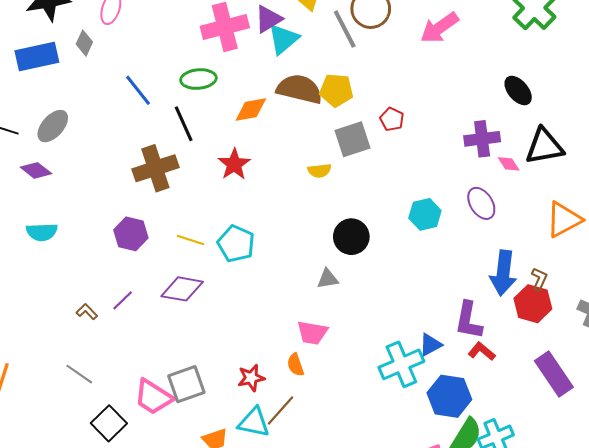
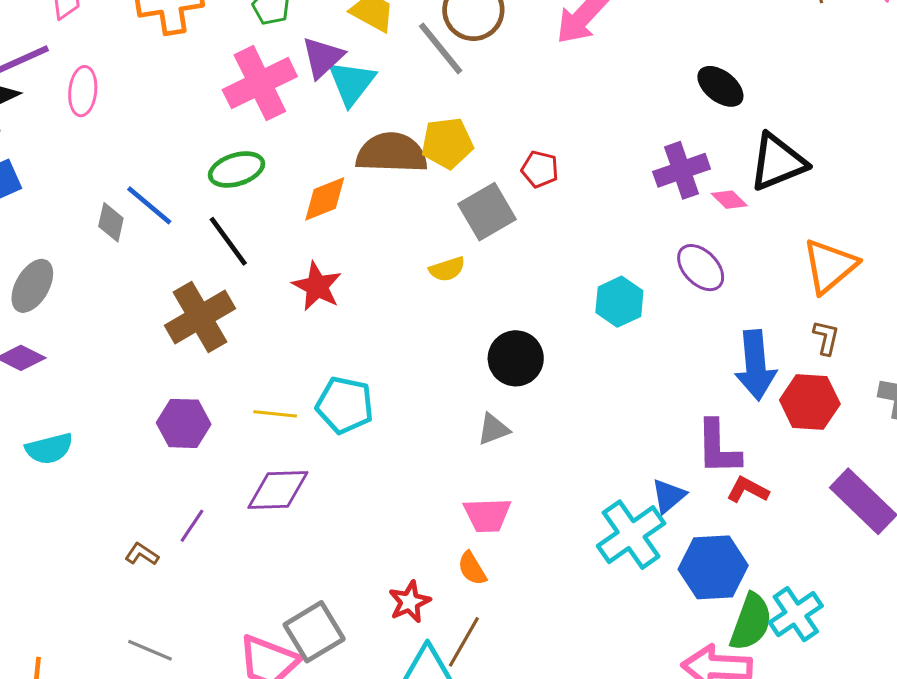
gray diamond: (84, 43) -> (111, 222), moved
brown L-shape: (539, 279) -> (826, 338), moved

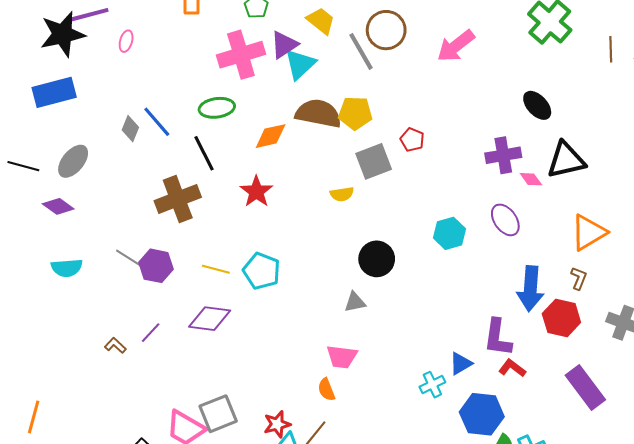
pink ellipse: (83, 91) -> (126, 41), size x0.7
cyan cross: (631, 535) -> (432, 385), size x0.6
red star: (410, 602) -> (277, 424), moved
gray line: (150, 650) -> (129, 258), moved

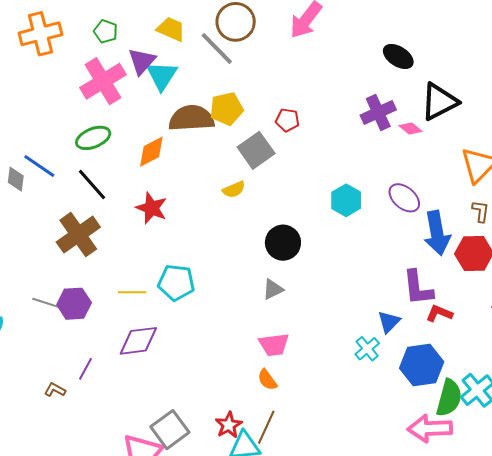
purple ellipse: (505, 220) -> (404, 198), moved

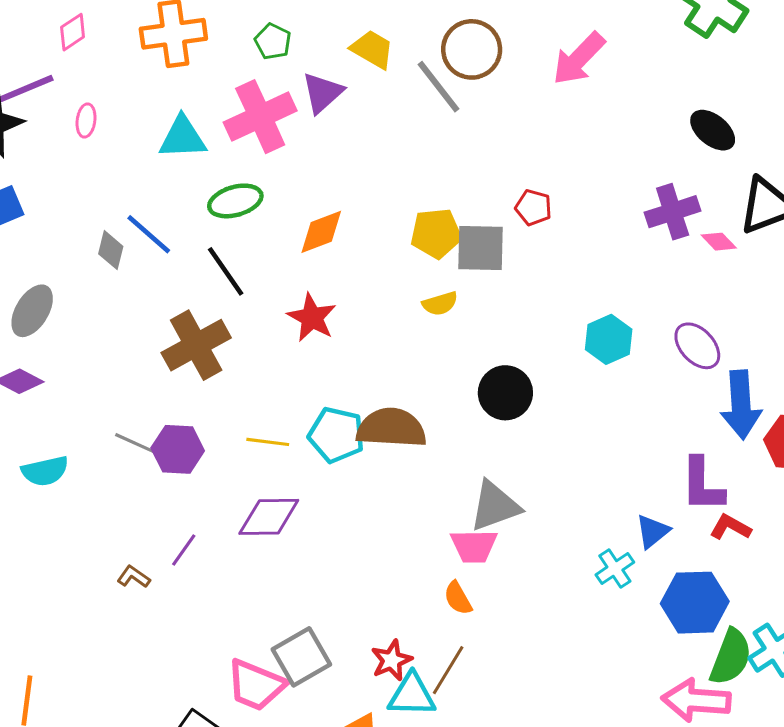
cyan triangle: (162, 76) -> (183, 138), moved, turned 48
yellow pentagon: (227, 109) -> (436, 233), moved
brown semicircle: (191, 118) -> (391, 428), moved
gray square: (256, 150) -> (480, 248), turned 30
gray triangle: (273, 289) -> (495, 506), moved, size x1.6

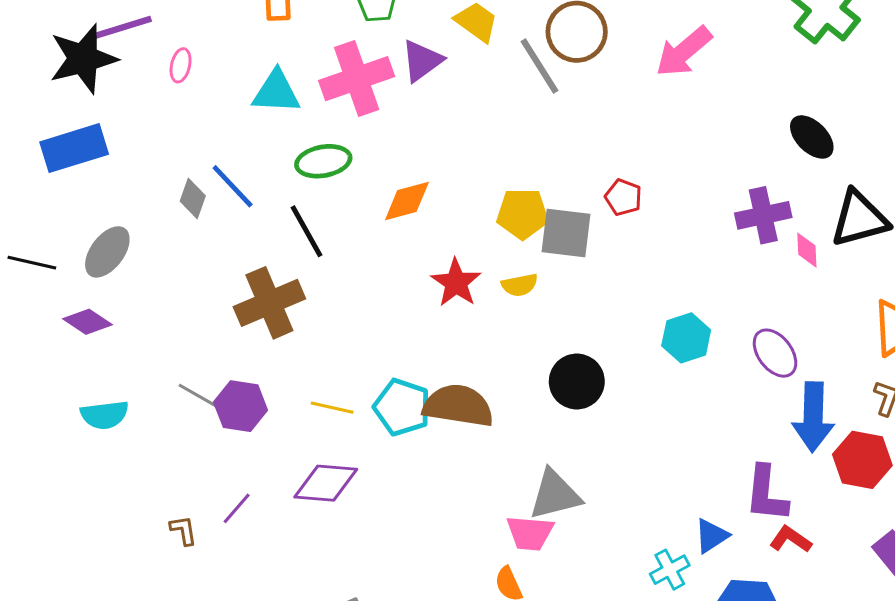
pink diamond: (719, 242) -> (807, 250), turned 36
red star: (312, 318) -> (456, 283), moved
brown L-shape: (134, 577) -> (183, 530), turned 40

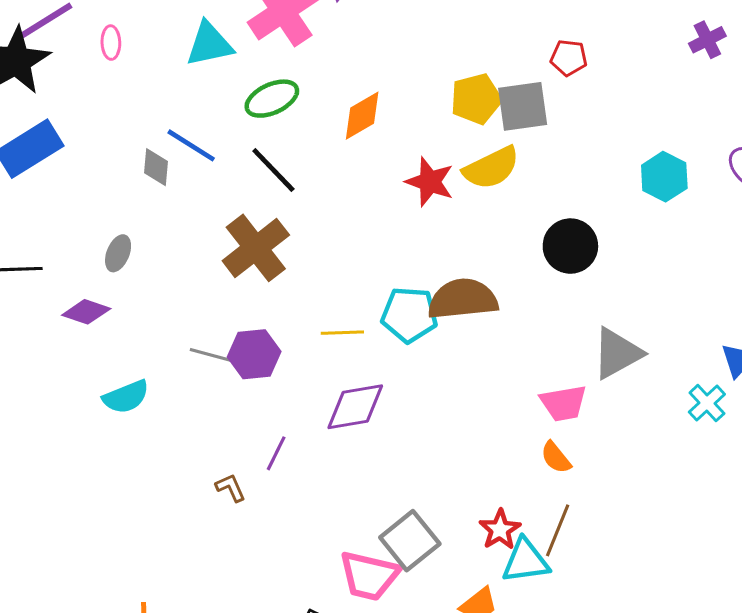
purple cross: (763, 215) -> (707, 40), size x0.7
gray ellipse: (107, 252) -> (118, 253), moved, size x0.7
yellow semicircle: (520, 285) -> (491, 168), size x1.6
gray triangle: (555, 495) -> (617, 353), moved

